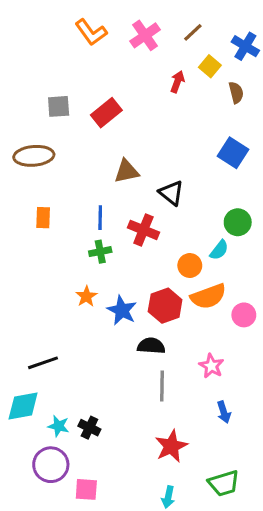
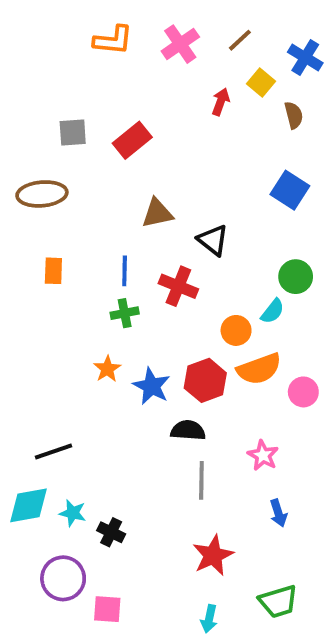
orange L-shape: (91, 32) -> (113, 40), turned -48
cyan star: (59, 426) -> (73, 513), moved

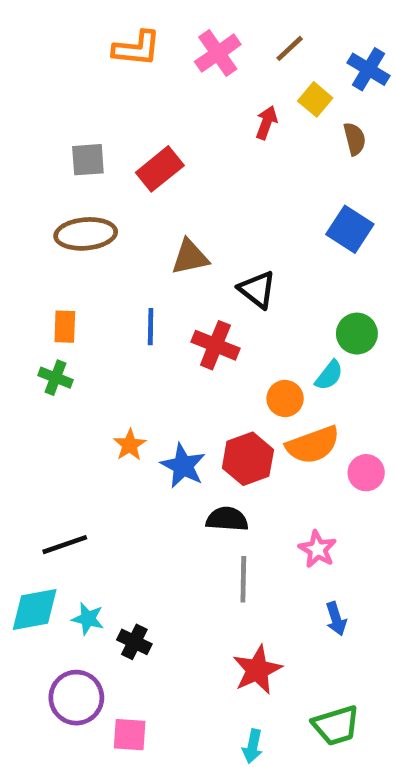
brown ellipse: (42, 194) -> (86, 234), moved
green cross: (125, 313) -> (55, 378), moved, turned 32

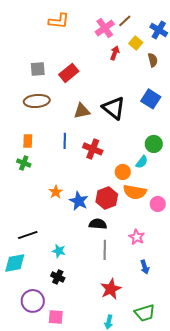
pink cross: (218, 53) -> (105, 28), moved
black triangle: (257, 290) -> (114, 108), moved, size x1.4
orange semicircle: (313, 445) -> (135, 192), turned 30
cyan star: (88, 619) -> (59, 251), moved

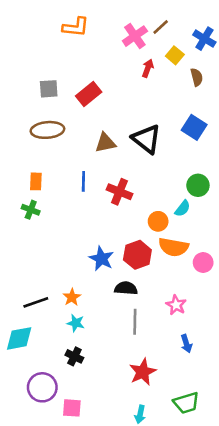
orange star: (56, 192) -> (72, 297), moved

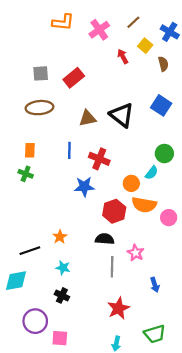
pink cross: (135, 36) -> (99, 30), moved
red arrow: (148, 68) -> (123, 56), turned -48
blue star: (101, 259) -> (84, 187), moved, turned -30
orange star: (72, 297) -> (60, 237), moved
pink star: (176, 305) -> (136, 253), moved

